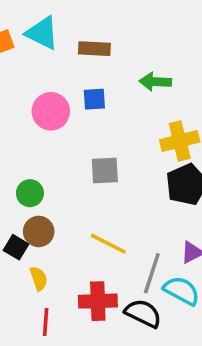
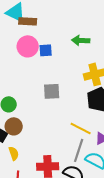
brown rectangle: (94, 49) -> (28, 21), moved
pink circle: (51, 111) -> (28, 46), moved
yellow line: (108, 244) -> (81, 128), moved

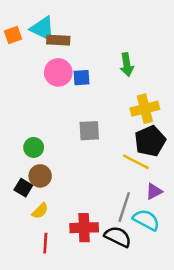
green arrow: (81, 40) -> (127, 65), turned -102
yellow line: (81, 128) -> (136, 162), moved
yellow semicircle: (14, 153) -> (40, 211), turned 64

